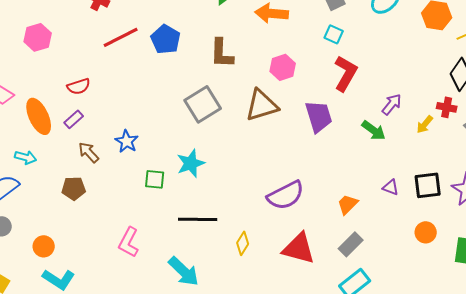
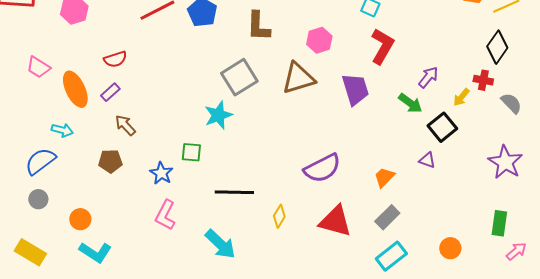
blue star: (127, 141) -> (161, 173), moved
cyan star: (191, 163) -> (218, 115), moved
black square: (428, 185) -> (442, 127), moved, turned -32
orange circle: (426, 232) -> (450, 248), moved

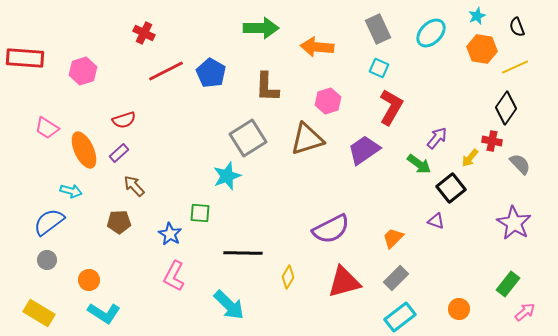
purple trapezoid: (355, 89) -> (364, 150), turned -108
red triangle: (335, 221) -> (344, 282), turned -30
green rectangle: (499, 223) -> (508, 284), turned 30

